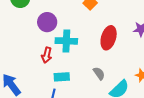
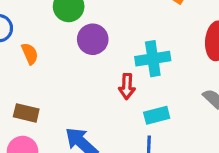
purple circle: (47, 22) -> (93, 39), moved

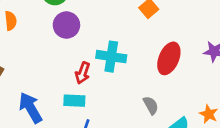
cyan rectangle: (157, 115) -> (74, 101), moved

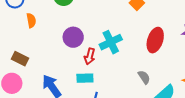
purple circle: (66, 25) -> (73, 37), moved
cyan cross: (111, 57) -> (111, 42), turned -30

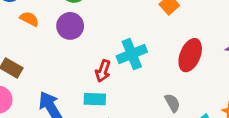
orange semicircle: (31, 20) -> (29, 19), turned -56
purple circle: (73, 37) -> (70, 26), moved

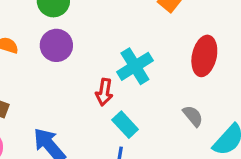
cyan rectangle: (95, 99) -> (125, 125), moved, turned 55

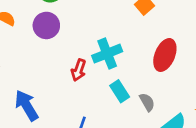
cyan rectangle: (125, 125) -> (120, 91), moved

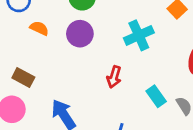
cyan cross: (107, 54) -> (139, 35), moved

